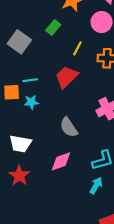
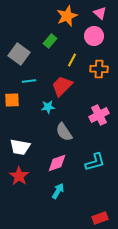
cyan line: (30, 80) -> (29, 81), moved
cyan star: (31, 102) -> (48, 107), moved
cyan arrow: (96, 185) -> (58, 191), moved

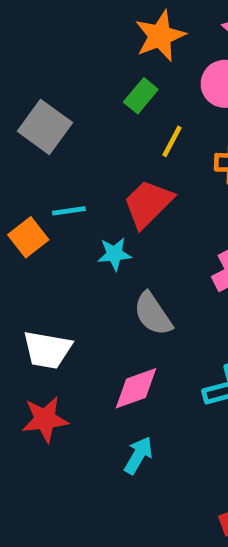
green rectangle: (50, 41) -> (141, 96), moved
cyan line: (29, 81) -> (69, 211), moved
orange square: (12, 100) -> (28, 237), turned -35
red star: (19, 176) -> (45, 419), turned 30

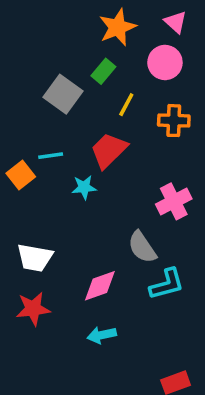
gray square: (45, 127) -> (63, 94), moved
gray semicircle: (153, 314) -> (142, 247), moved
cyan arrow: (138, 455) -> (102, 335), turned -132

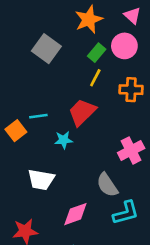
green rectangle: (103, 71) -> (97, 53), moved
gray square: (63, 94) -> (46, 49), moved
white trapezoid: (35, 258) -> (41, 180), moved

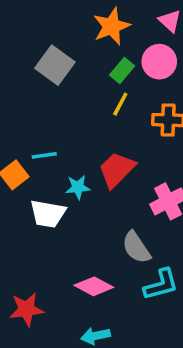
red trapezoid: (82, 112) -> (117, 170), moved
white trapezoid: (41, 180) -> (48, 214), moved
pink diamond: (75, 214) -> (94, 286), turned 48

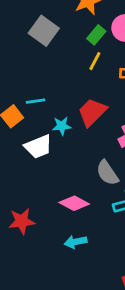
white trapezoid: (48, 214) -> (38, 147), turned -32

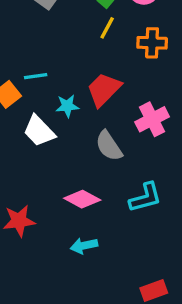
white trapezoid: (38, 147) -> (39, 131), turned 68
gray semicircle: (107, 173) -> (109, 146), moved

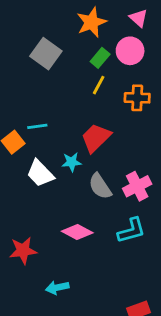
cyan star: (67, 106) -> (72, 162), moved
pink cross: (152, 119) -> (137, 186), moved
cyan arrow: (84, 246) -> (57, 288), moved

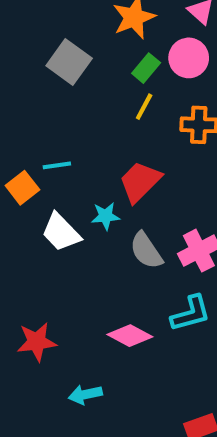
pink diamond: (77, 232) -> (130, 336), moved

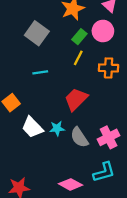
cyan line: (57, 165) -> (40, 72), moved
cyan star: (106, 216) -> (57, 128), moved

